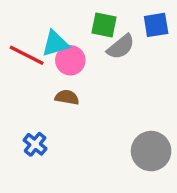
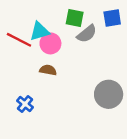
gray circle: (151, 151) -> (109, 94), moved

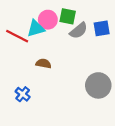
blue square: (112, 18) -> (102, 28), moved
pink circle: (50, 43) -> (48, 20), moved

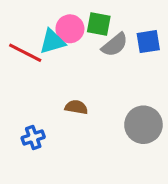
brown semicircle: (43, 64) -> (76, 107), moved
blue cross: (23, 94) -> (33, 138), turned 32

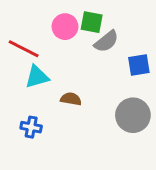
cyan triangle: (52, 42) -> (37, 77), moved
blue square: (148, 42) -> (139, 65), moved
blue cross: (33, 138) -> (31, 127), turned 30

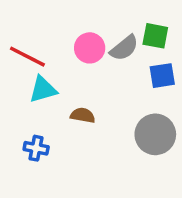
green square: (92, 22) -> (155, 36), moved
pink circle: (65, 27) -> (90, 48), moved

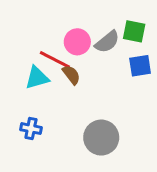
red line: (27, 57) -> (55, 60), moved
brown semicircle: (83, 115) -> (71, 75), moved, turned 42
gray circle: (155, 134) -> (101, 138), moved

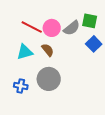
red line: (55, 60) -> (32, 27), moved
blue square: (140, 66) -> (94, 44), turned -35
gray circle: (101, 138) -> (49, 79), moved

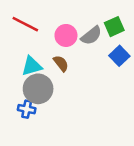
green square: (90, 21) -> (114, 27), turned -35
red line: (32, 27) -> (25, 24), moved
gray circle: (49, 79) -> (38, 89), moved

